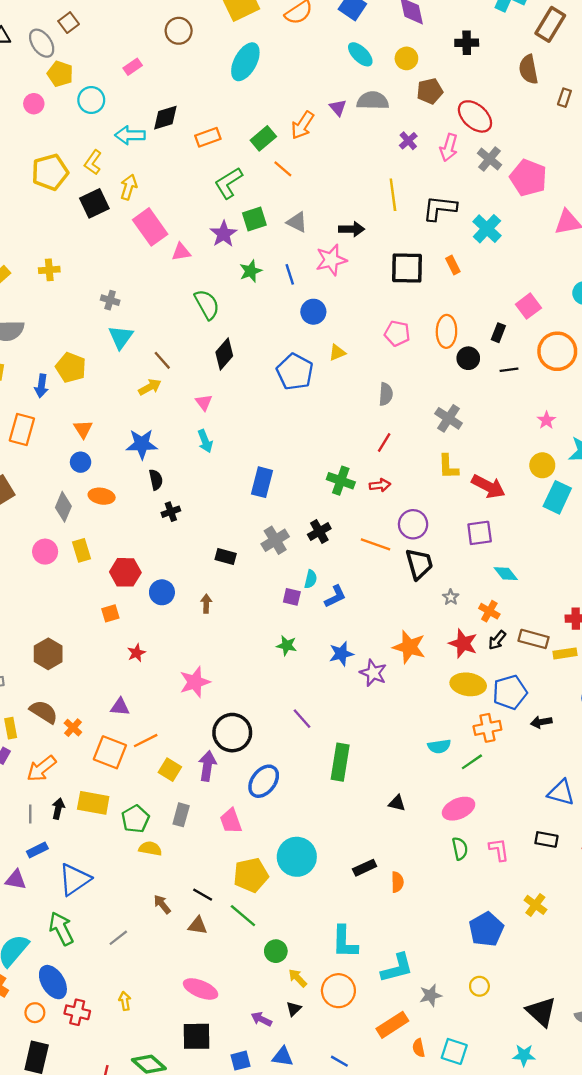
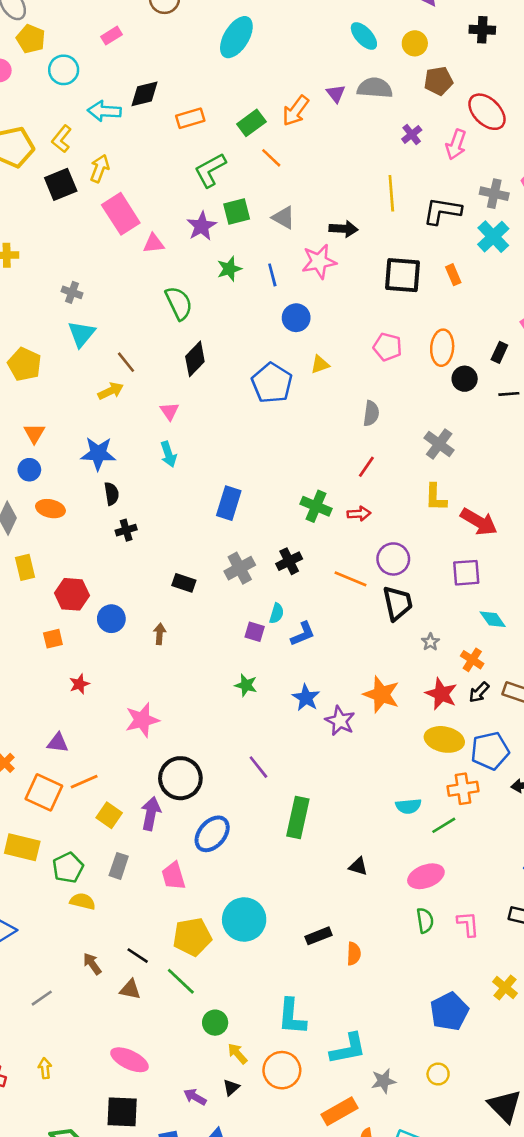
gray cross: (490, 159) -> (494, 194), moved, turned -30
blue star: (341, 654) -> (306, 698), turned -30

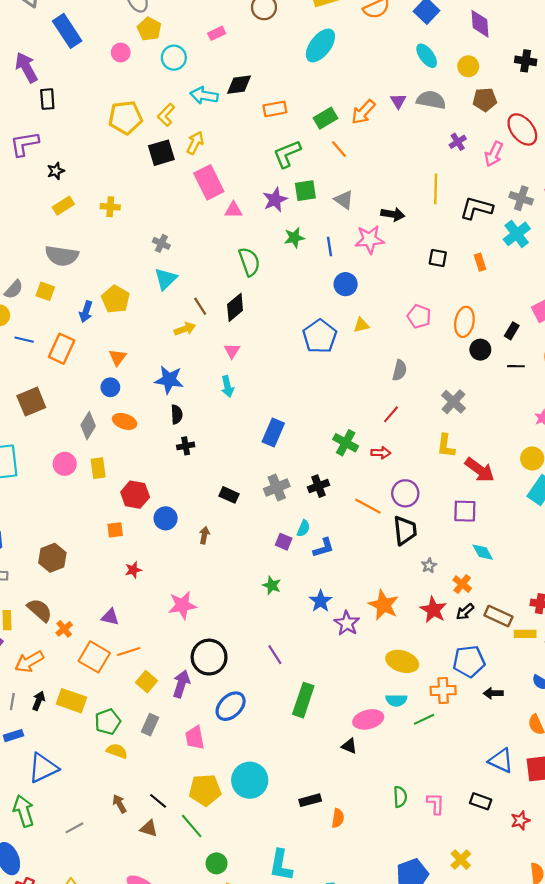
black square: (402, 275) -> (438, 258), size x0.6
black diamond: (195, 359) -> (235, 307), moved
yellow ellipse: (444, 739) -> (402, 661), moved
pink ellipse: (426, 876) -> (368, 719), moved

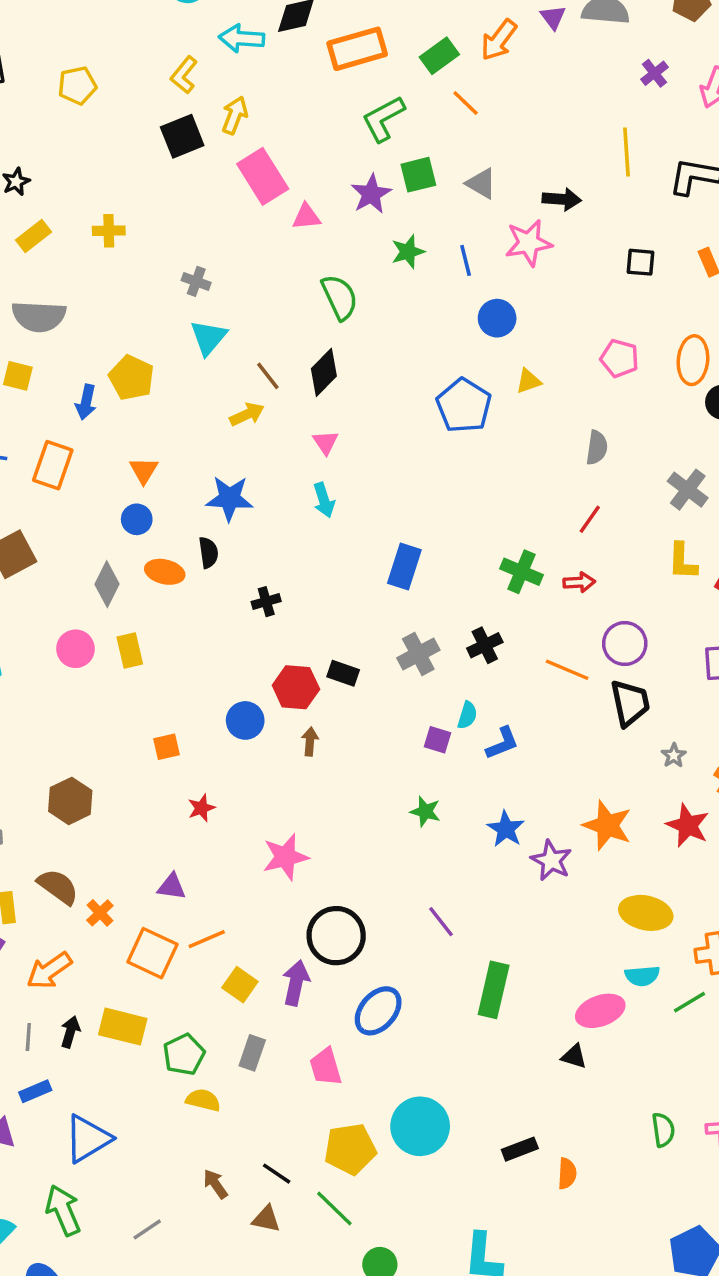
orange rectangle: (275, 109) -> (357, 49), size x1.5
yellow pentagon: (125, 117) -> (77, 86), moved, size x0.7
black semicircle: (177, 414) -> (208, 553), moved
red hexagon: (135, 495) -> (296, 687), moved

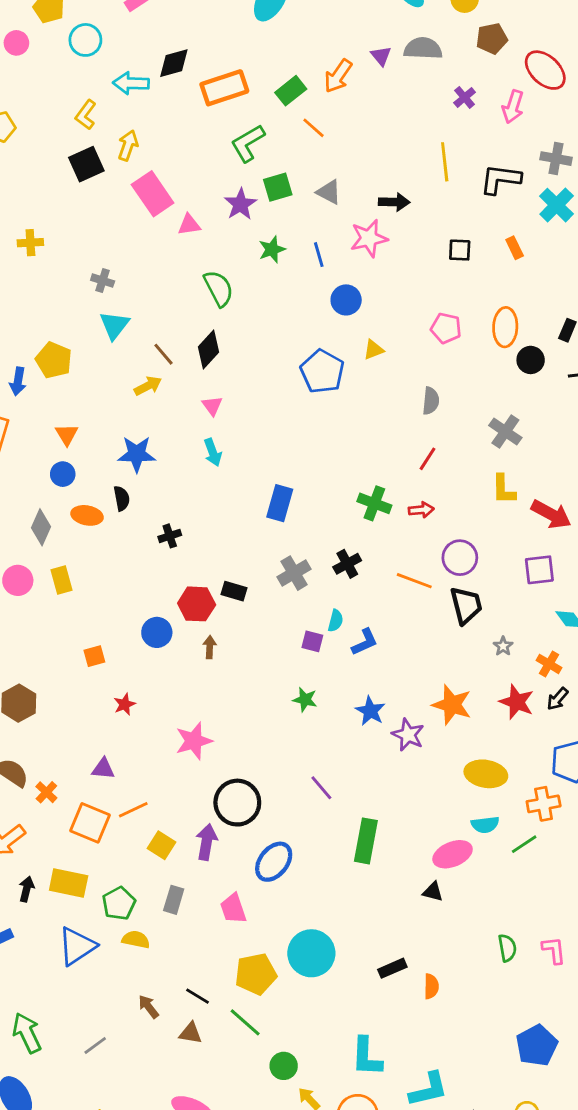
blue triangle: (88, 1139) -> (77, 946), moved

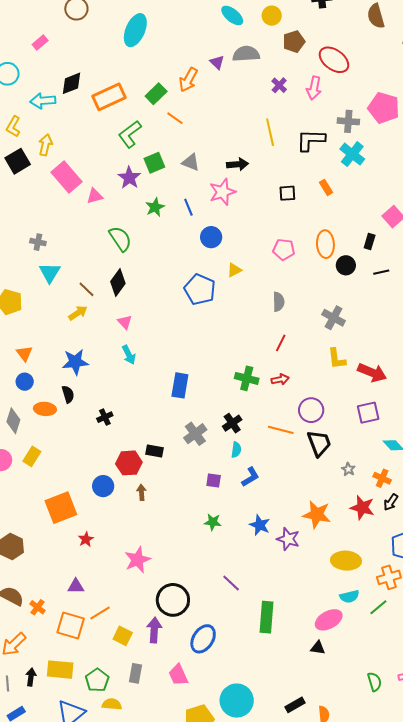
yellow rectangle: (62, 580) -> (32, 456), turned 54
cyan semicircle: (336, 621) -> (236, 450), moved
orange square: (94, 656) -> (61, 508), size x2.0

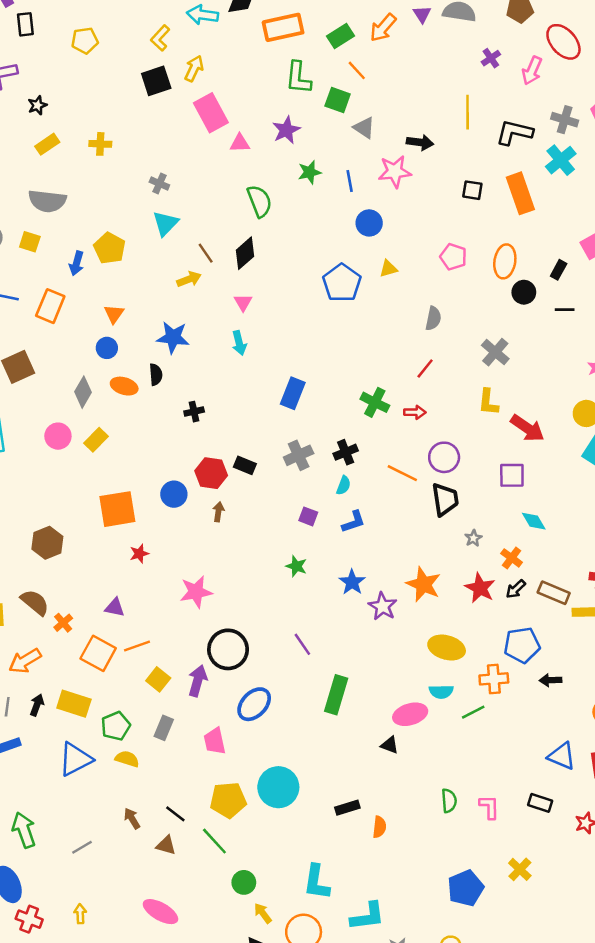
green L-shape: (130, 134) -> (298, 78), turned -60
green square: (154, 163) -> (338, 100), moved, turned 30
orange rectangle: (326, 187) -> (520, 193), size x2.0

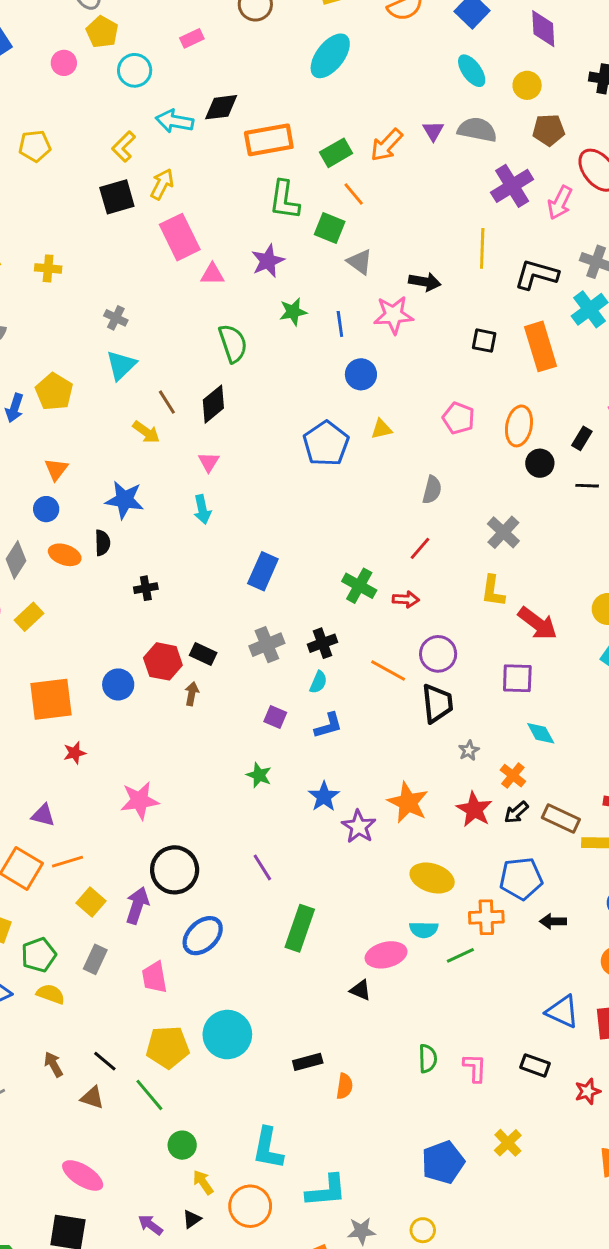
purple cross: (491, 58) -> (512, 186), size x1.8
yellow arrow: (189, 279) -> (146, 432), turned 55
brown arrow: (218, 512) -> (192, 694), moved

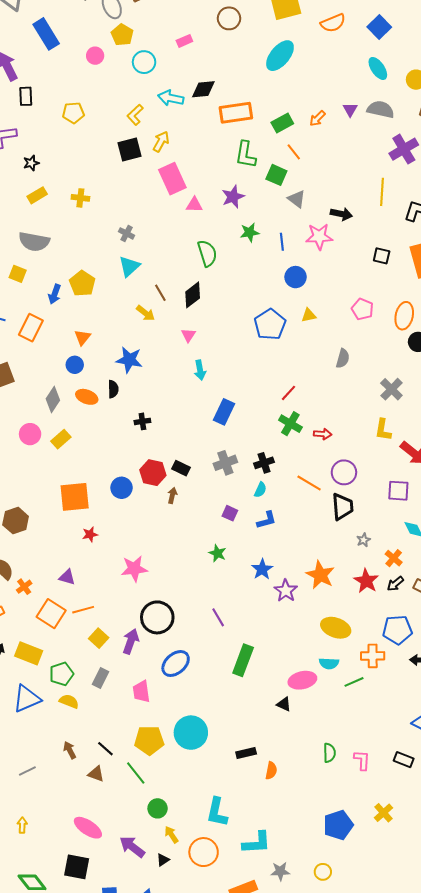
orange arrow: (387, 145) -> (317, 118), size x0.7
cyan arrow: (202, 509) -> (200, 370), moved
red line: (420, 548) -> (288, 393), moved
purple arrow: (150, 1225) -> (132, 847), moved, size x1.5

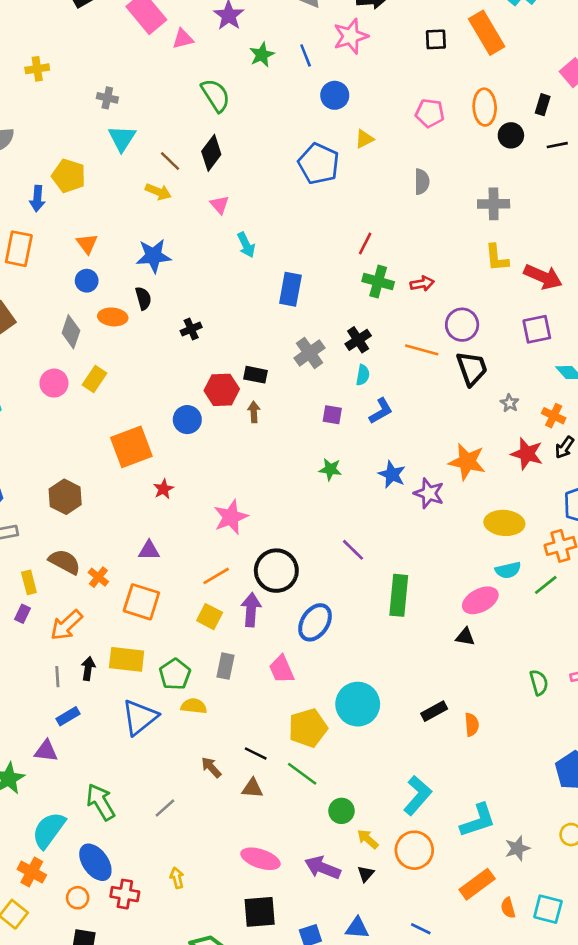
gray cross: (391, 389) -> (494, 204), turned -30
orange line: (83, 610) -> (216, 576), moved
cyan L-shape: (217, 812) -> (418, 795), turned -136

